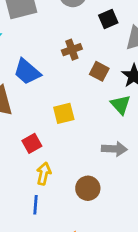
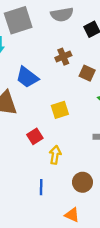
yellow arrow: (44, 174) -> (55, 155), moved
brown circle: (88, 188) -> (82, 182), moved

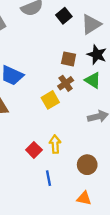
brown cross: (63, 57) -> (66, 83), moved
red square: (35, 136) -> (34, 150), moved

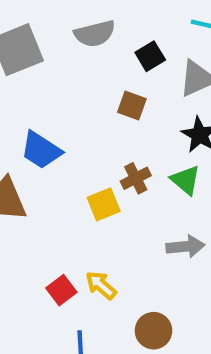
brown square: (69, 59) -> (132, 105), moved
yellow arrow: (55, 144) -> (101, 285), turned -54

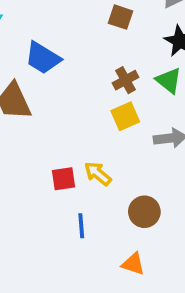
yellow square: (104, 204) -> (125, 116), moved
red square: (61, 290) -> (64, 179), turned 30

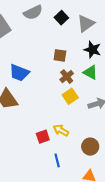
brown square: (121, 17) -> (60, 55), moved

